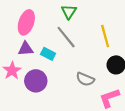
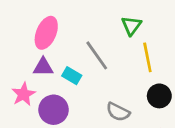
green triangle: (69, 12) -> (131, 26), moved

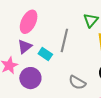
gray line: (97, 55) -> (64, 40), turned 45
purple triangle: (43, 67) -> (25, 47), turned -42

